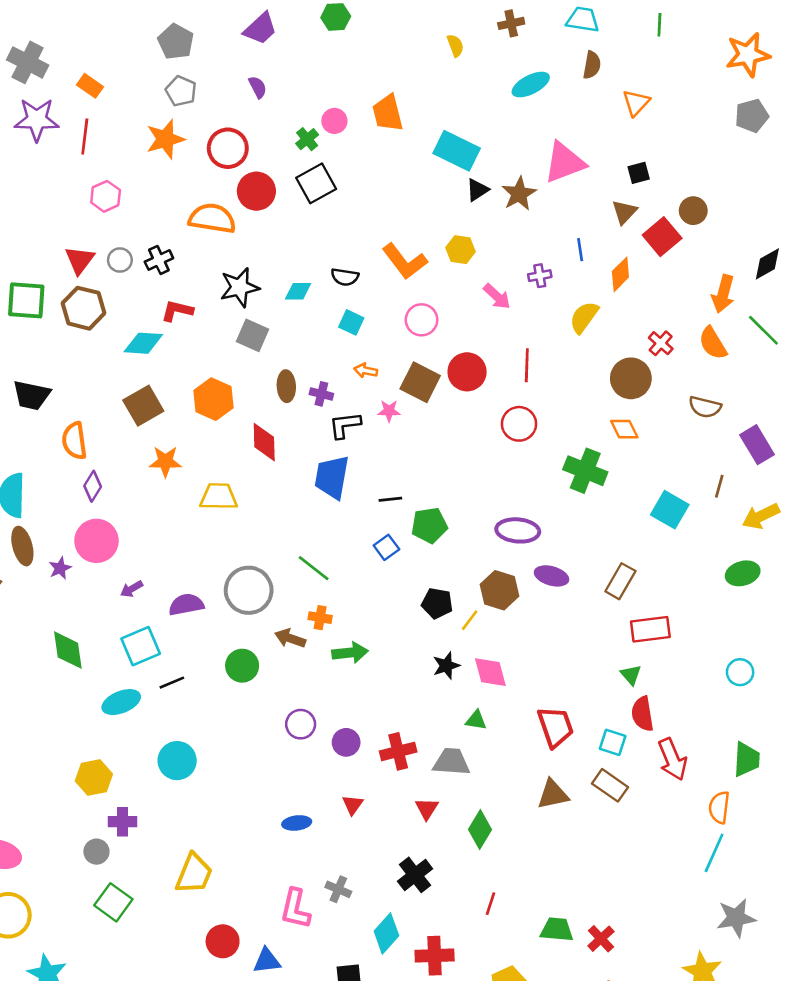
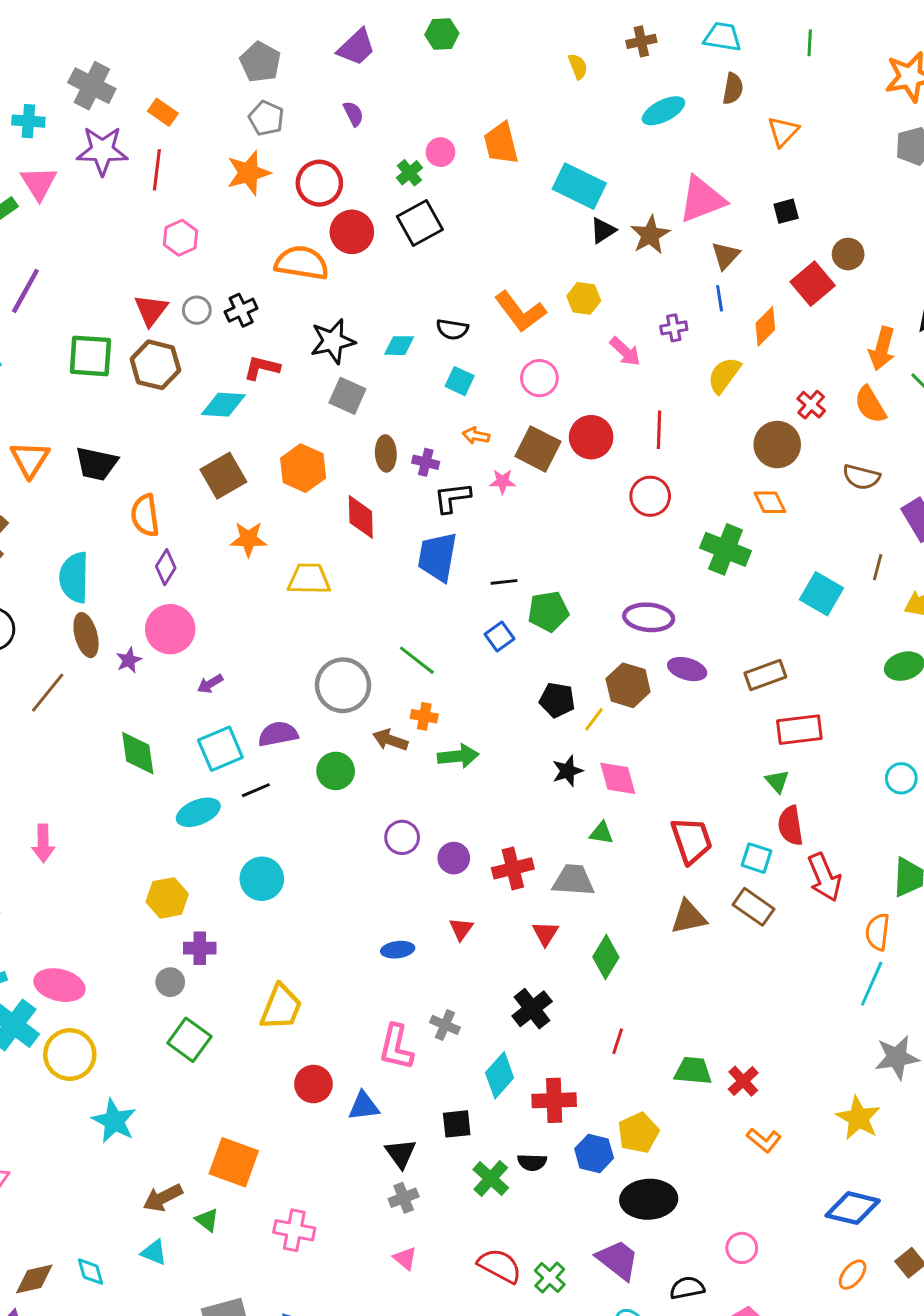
brown triangle: (624, 212) -> (726, 256), moved
brown rectangle: (620, 581) -> (765, 675), turned 40
purple semicircle: (186, 605) -> (278, 734), moved

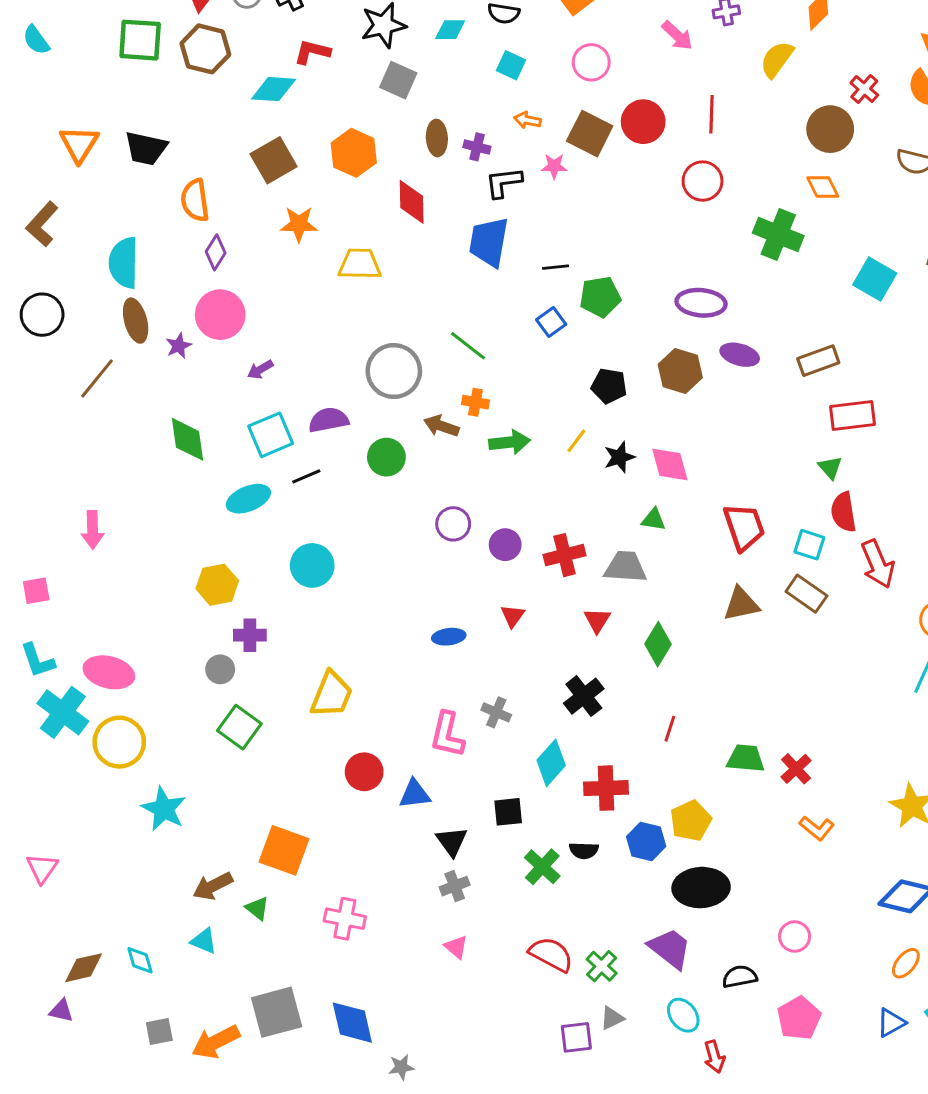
yellow line: (594, 719) -> (576, 441), moved

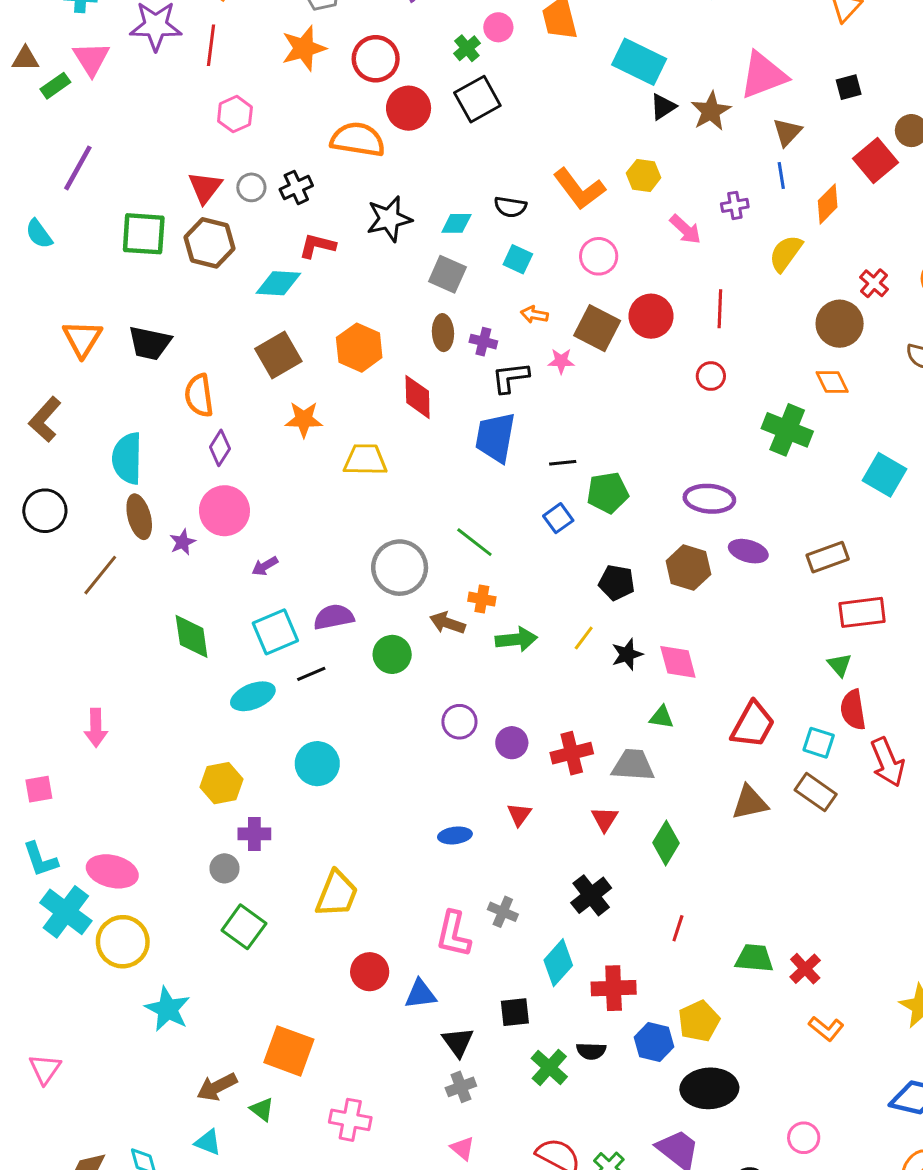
gray square: (398, 80) -> (447, 274), moved
red circle: (703, 181) -> (711, 376), size x0.7
red trapezoid: (744, 527) -> (753, 725), turned 48

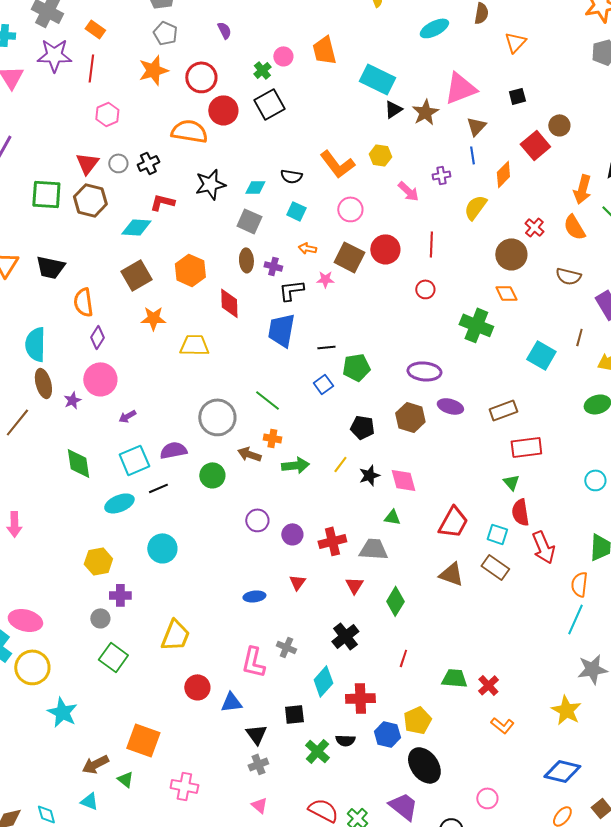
brown triangle: (750, 803) -> (451, 574), turned 32
black ellipse: (709, 1088) -> (424, 765), turned 57

